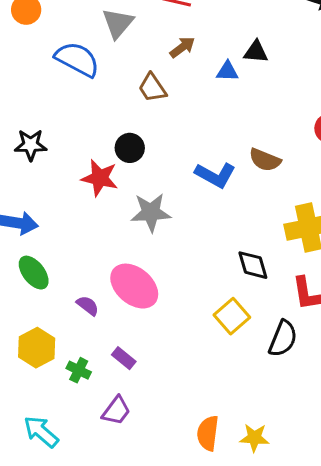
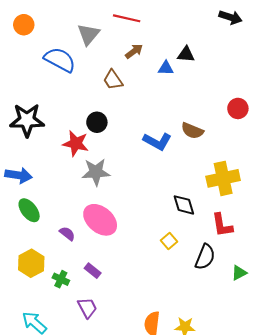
black star: (31, 145) -> (27, 120), size x1.5
gray star: (151, 212) -> (96, 172), moved
yellow square: (232, 316) -> (169, 241), size x0.7
purple trapezoid: (116, 411) -> (87, 308), turned -65

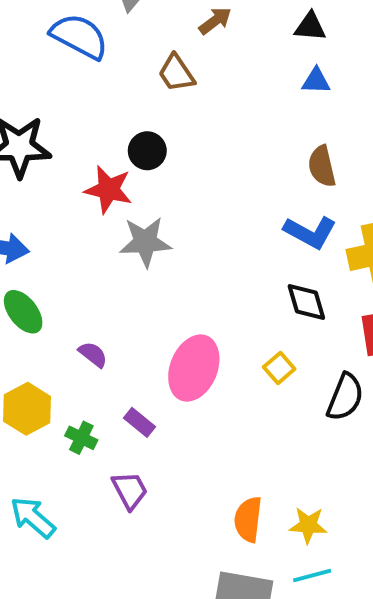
blue triangle: (166, 68) -> (316, 81), moved
brown semicircle: (192, 131) -> (322, 166), turned 55
blue L-shape: (157, 141) -> (310, 232), moved
pink ellipse: (100, 220) -> (194, 368), moved, turned 72

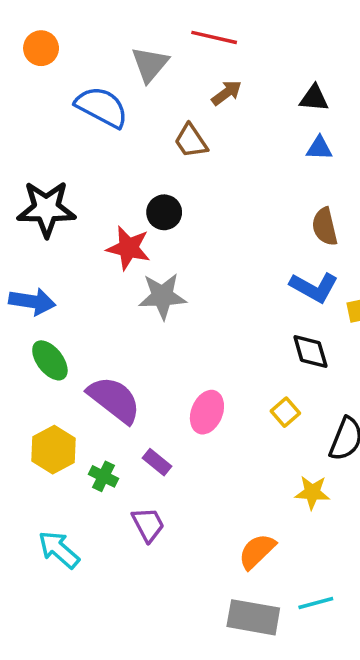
purple semicircle: (93, 354) -> (114, 400), size x2.0
pink ellipse: (194, 368) -> (207, 412), size x0.7
orange semicircle: (248, 519) -> (257, 551), turned 39
yellow star: (308, 525) -> (312, 492), moved

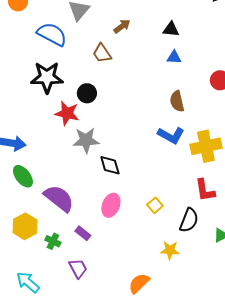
black star: (46, 209) -> (47, 77), moved
black diamond: (310, 351) -> (110, 165), moved

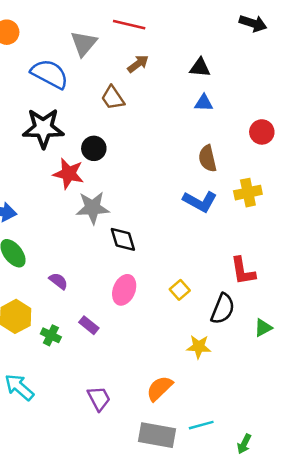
yellow cross: (206, 146) -> (248, 193), moved, size x0.7
purple semicircle: (59, 198) -> (58, 281), size x0.5
purple trapezoid: (78, 268) -> (99, 398), moved

